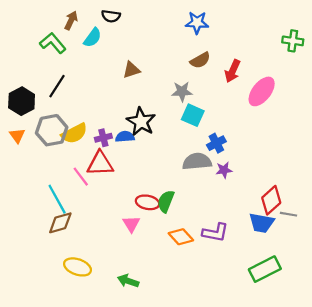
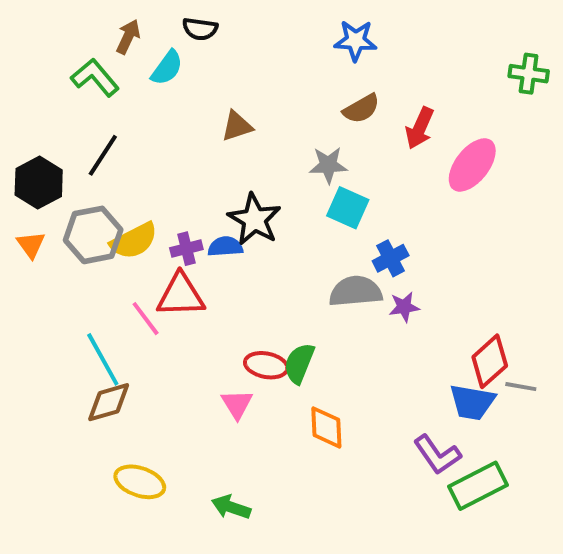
purple L-shape: (215, 232) -> (437, 455), moved, turned 44
orange diamond: (181, 237) -> (326, 427), turned 40

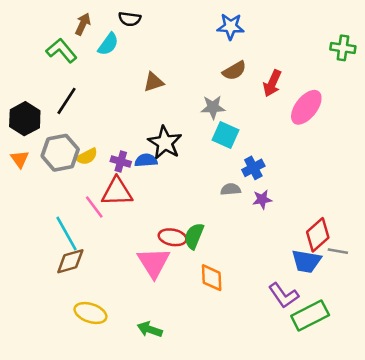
yellow semicircle: (134, 241) -> (87, 156), size x0.7
purple cross: (186, 249) -> (121, 162), turned 30
gray semicircle: (356, 291) -> (231, 189), size x0.6
pink triangle: (237, 404) -> (154, 263), size x1.6

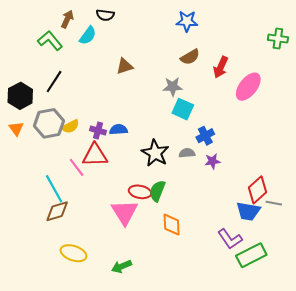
black star: (165, 143) -> (155, 153), moved
green arrow: (150, 329) -> (122, 266), turned -42

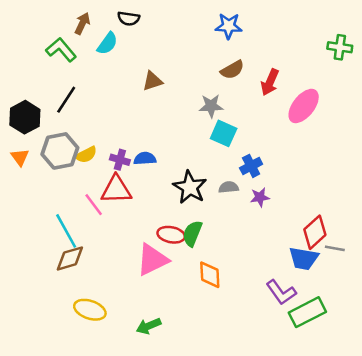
pink triangle: (125, 212) -> (152, 260), turned 36

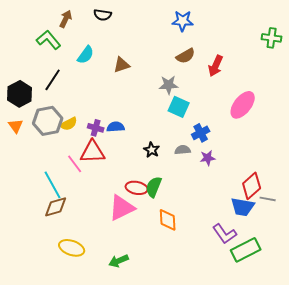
cyan semicircle: (107, 43) -> (86, 55), moved
pink ellipse: (304, 106) -> (243, 105), moved
black star: (190, 187) -> (152, 150), size x0.6

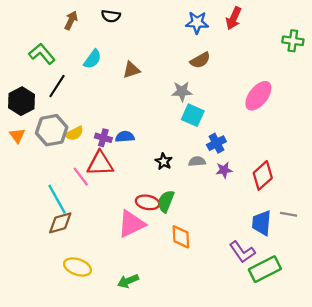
green L-shape: (49, 40) -> (42, 54), moved
red arrow: (216, 66) -> (234, 18), moved
pink ellipse: (243, 105) -> (258, 96), moved
red diamond: (252, 186) -> (263, 175), moved
blue trapezoid: (243, 207) -> (262, 223), turned 85

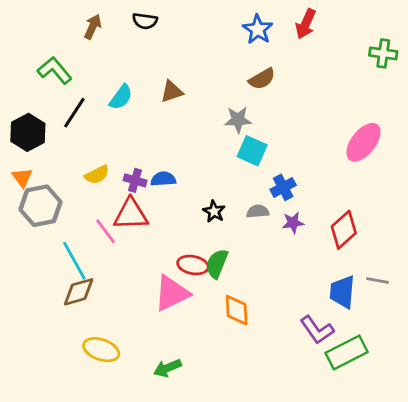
blue star: (197, 23) -> (258, 29), turned 30
cyan semicircle: (93, 59) -> (121, 97), moved
pink ellipse: (258, 96) -> (364, 142), moved
gray hexagon: (52, 130) -> (41, 206), moved

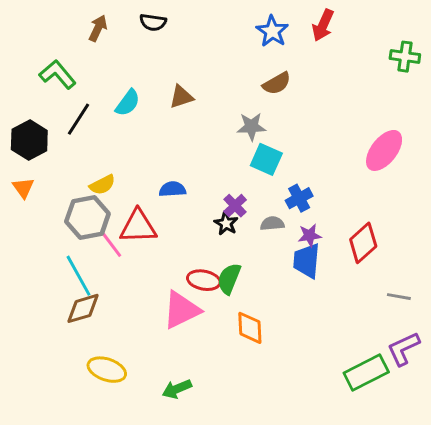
purple cross: (135, 180) -> (235, 206), moved, turned 30
gray hexagon: (41, 206) -> (87, 218), moved
blue trapezoid: (342, 292) -> (307, 261), moved
purple L-shape: (317, 330) -> (403, 349), moved, turned 100

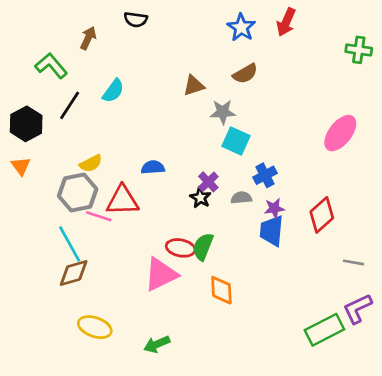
brown arrow: (98, 28) -> (88, 38), moved
brown triangle: (181, 97) -> (194, 86), moved
pink line: (111, 244) -> (99, 216), turned -35

